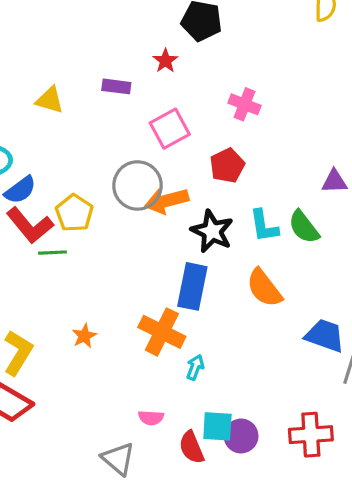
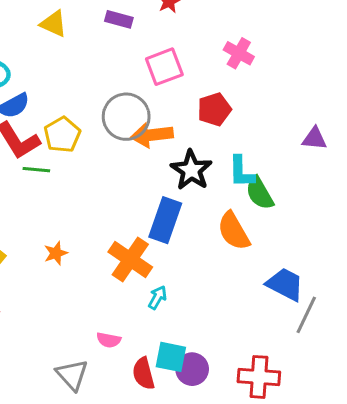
green semicircle: (304, 227) -> (260, 193), moved

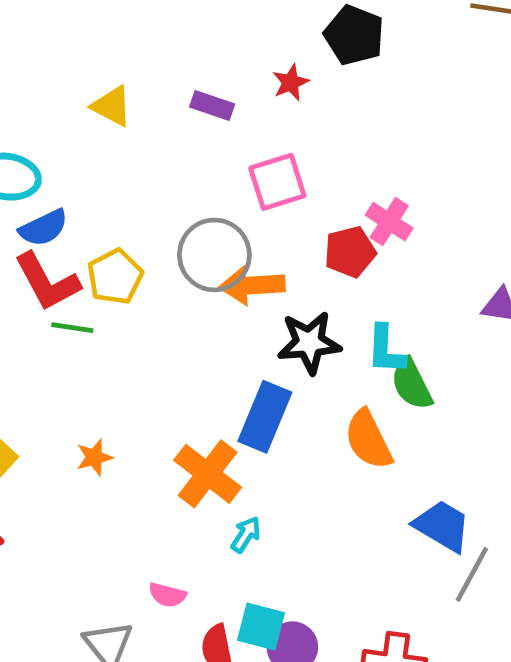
pink cross: (239, 53) -> (389, 222), moved
black star: (191, 170) -> (309, 343), turned 30

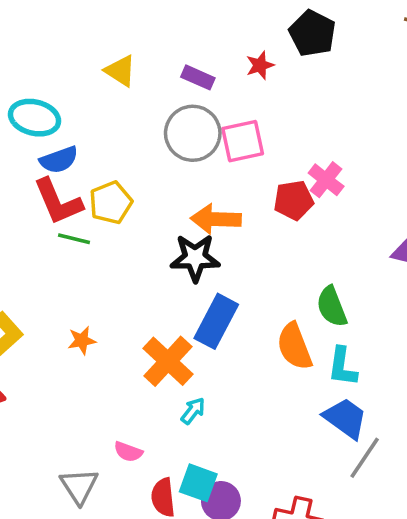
gray circle: (214, 255) -> (193, 133), moved
black star: (309, 343) -> (195, 258), moved
cyan L-shape: (386, 350) -> (342, 367), moved

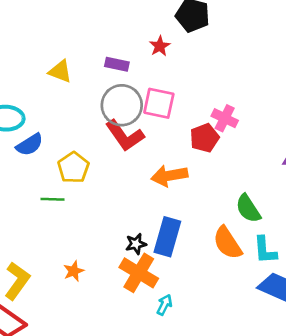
pink square: (243, 141) -> (159, 103), turned 36
red L-shape: (58, 202) -> (125, 136), moved
orange arrow: (216, 219) -> (169, 176), moved
black star: (195, 258) -> (136, 244), moved, size x0.6

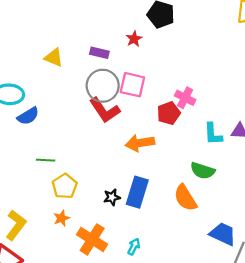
yellow pentagon: (73, 168) -> (65, 186), moved
green semicircle: (248, 209) -> (203, 171), turned -40
cyan L-shape: (265, 250) -> (213, 134), moved
orange cross: (139, 273) -> (92, 239), moved

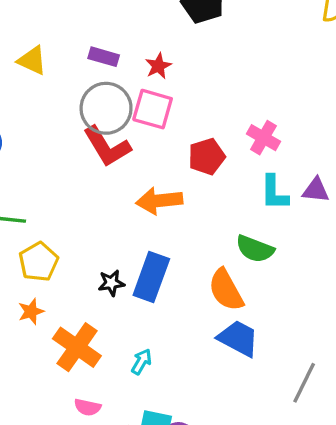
red star: (134, 39) -> (158, 66), moved
pink cross: (185, 98) -> (263, 138), moved
blue trapezoid: (223, 234) -> (238, 338), moved

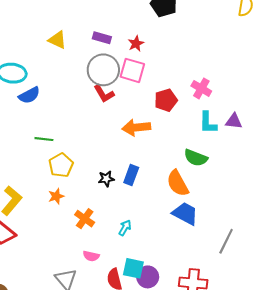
red L-shape: (107, 147) -> (104, 94), size x0.7
blue rectangle: (151, 277) -> (131, 175), size x0.7
orange cross: (77, 347) -> (85, 219), size x0.7

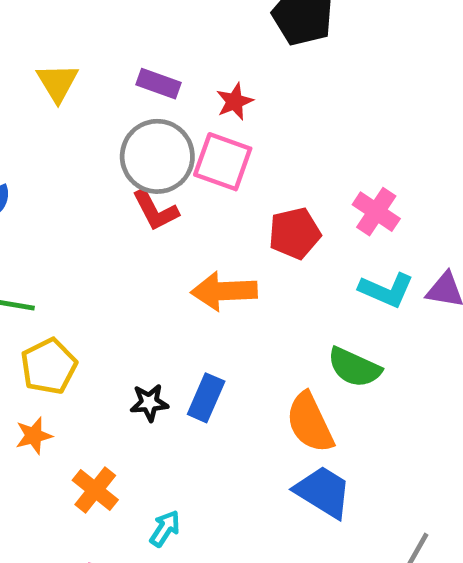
yellow triangle: (57, 40) -> (57, 83), turned 30
cyan L-shape: (208, 123) -> (386, 290), turned -70
cyan arrow: (125, 228) -> (165, 528), moved

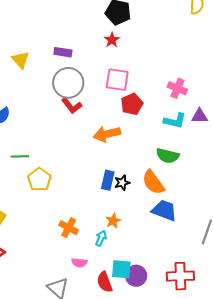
red star: (235, 101) -> (112, 40), moved
pink square: (223, 162) -> (117, 80), moved
pink cross: (376, 212) -> (177, 88), moved
black star: (149, 403) -> (122, 183), moved
orange star: (34, 436) -> (113, 221), moved

